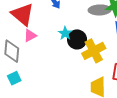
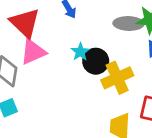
pink triangle: (30, 36) -> (33, 52), size x1.5

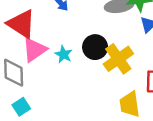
cyan star: (80, 52) -> (63, 54), moved

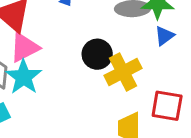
cyan star: (63, 54) -> (24, 77), moved, size x1.6

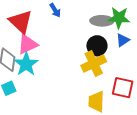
black circle: (97, 54) -> (97, 46), moved

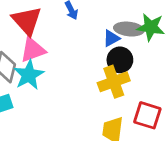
blue triangle: (123, 40) -> (111, 38), moved

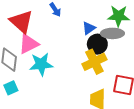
gray ellipse: (129, 29) -> (112, 33), moved
cyan star: (29, 75) -> (41, 64), moved, turned 30

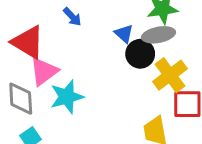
blue triangle: (89, 28) -> (124, 34), turned -32
yellow cross: (94, 62) -> (170, 75), moved

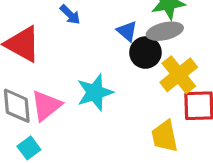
pink triangle: (44, 71) -> (46, 106), moved
cyan star: (67, 97) -> (95, 92), moved

